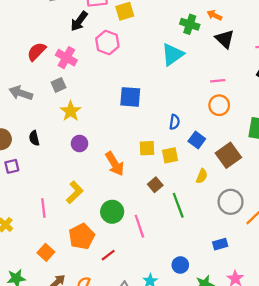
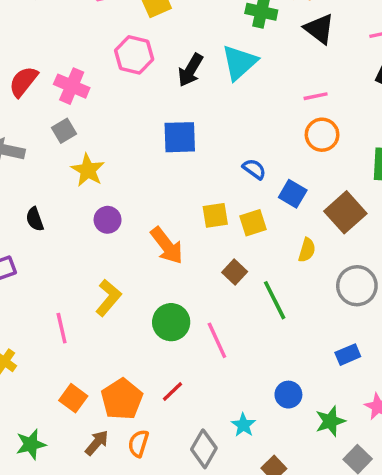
black arrow: (79, 21) -> (190, 70), moved
blue semicircle: (175, 122) -> (254, 169), turned -56
orange pentagon: (82, 236) -> (122, 399), moved

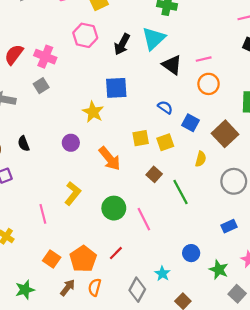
black triangle: (319, 29) -> (172, 65), moved
yellow star: (88, 170) -> (93, 112), moved
green star: (330, 421) -> (219, 270), turned -30

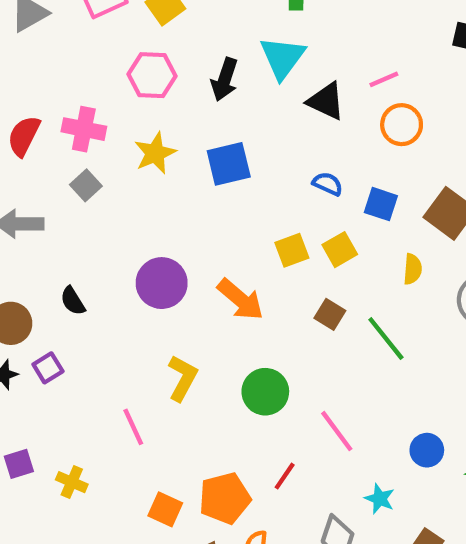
yellow star: (93, 112) -> (155, 153), moved, turned 30
purple circle: (71, 143) -> (162, 283), size x1.5
pink line: (144, 219) -> (337, 431), moved
orange pentagon: (83, 259) -> (225, 498), turned 30

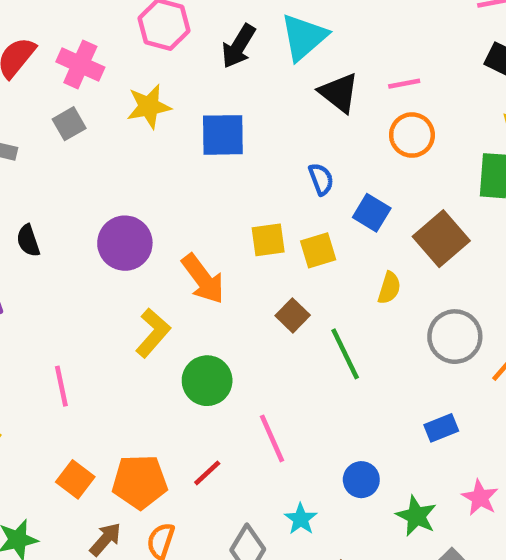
blue semicircle: (328, 184) -> (321, 179), turned 32
yellow L-shape: (183, 378) -> (153, 333), moved

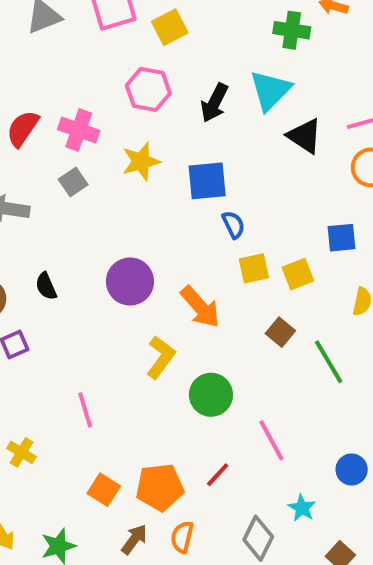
blue semicircle: (321, 179) -> (233, 225), moved
blue square: (372, 213) -> (342, 238), turned -32

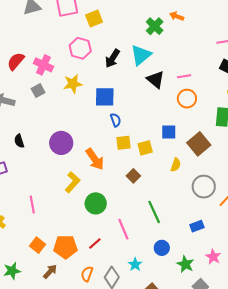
green cross: (292, 30) -> (155, 26), turned 30
green line: (329, 362) -> (154, 212), moved
orange semicircle: (182, 537) -> (87, 274), moved

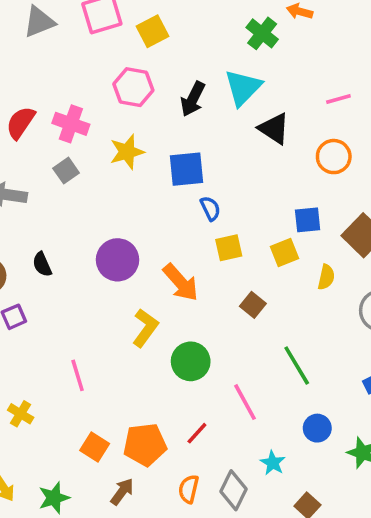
pink line: (184, 76) -> (338, 99), moved
yellow square: (145, 148) -> (285, 252), moved

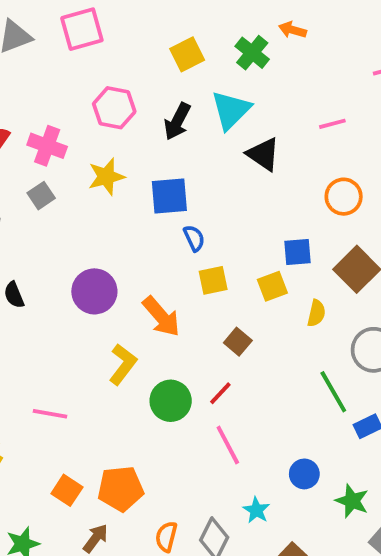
yellow square: (152, 31) -> (187, 54), moved
orange circle: (334, 157) -> (344, 197), moved
green line: (297, 365) -> (333, 392), moved
pink line: (78, 375) -> (50, 414), turned -64
red line: (197, 433) -> (220, 393), moved

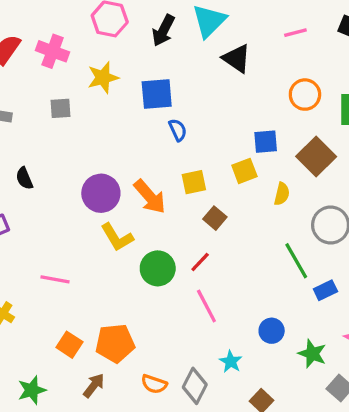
gray square: (41, 196) -> (60, 108), moved, turned 30
yellow square: (213, 280) -> (194, 182), moved
purple circle: (94, 291) -> (101, 193), moved
yellow L-shape: (123, 364) -> (117, 237), turned 112
orange semicircle: (166, 537) -> (154, 384), turned -85

